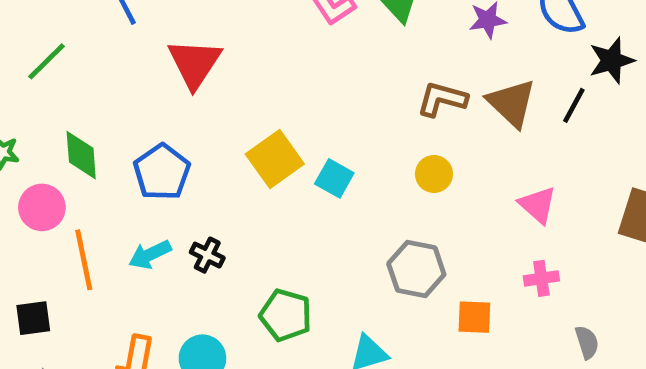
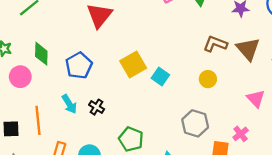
cyan arrow: (150, 255) -> (69, 104), turned -102
orange line: (84, 260) -> (38, 120), moved
pink cross: (541, 278) -> (241, 134), moved, turned -35

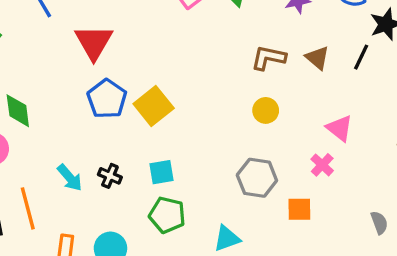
brown triangle: (248, 49) -> (317, 58), size x0.7
blue pentagon: (79, 65) -> (107, 99), moved
cyan square: (160, 76) -> (162, 172), moved, turned -36
pink cross: (241, 134) -> (322, 165), moved

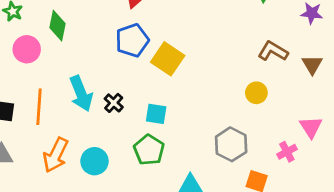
yellow square: (154, 106) -> (168, 59), turned -36
cyan arrow: (70, 178) -> (81, 93), size x1.4

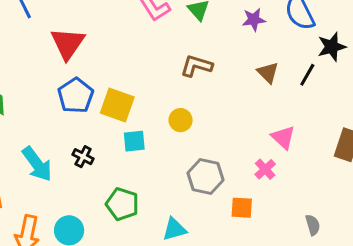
brown L-shape: (273, 51) -> (196, 66), moved
yellow circle: (256, 93) -> (181, 120), moved
black cross: (114, 103) -> (83, 157), moved
cyan square: (156, 114) -> (134, 141), moved

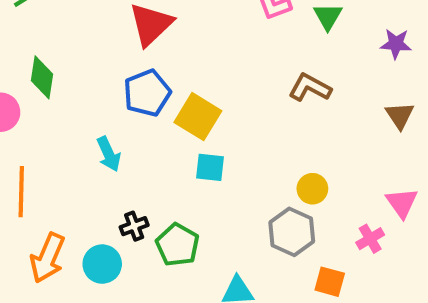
yellow circle: (181, 120) -> (312, 189), moved
black cross: (83, 157) -> (134, 226), moved, turned 30
cyan arrow: (37, 164) -> (109, 154), moved, size x0.7

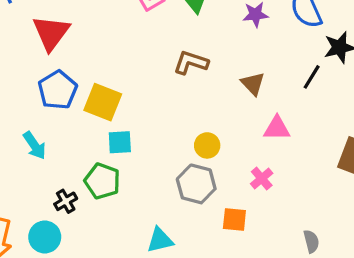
brown triangle: (400, 115) -> (253, 84), moved
pink triangle: (402, 203) -> (277, 128), moved, turned -44
green pentagon: (178, 245) -> (102, 181), moved

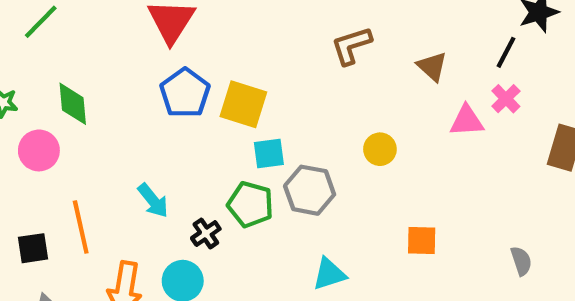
brown L-shape: (191, 63) -> (351, 46), turned -32
cyan arrow: (35, 146) -> (153, 201), moved
pink cross: (262, 178) -> (506, 99), moved
gray hexagon: (196, 184) -> (310, 190), moved

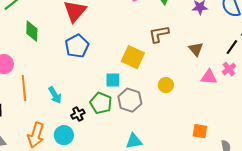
green diamond: (73, 104) -> (32, 31), moved
yellow square: (243, 104) -> (133, 57), moved
orange line: (81, 227) -> (24, 88), moved
orange square: (422, 241) -> (200, 131), moved

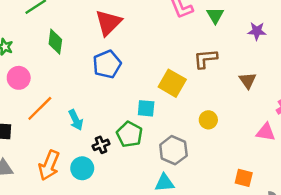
pink triangle: (209, 77) -> (266, 132), moved
orange line: (24, 88) -> (40, 108), turned 45
gray hexagon: (130, 100) -> (173, 150), moved

